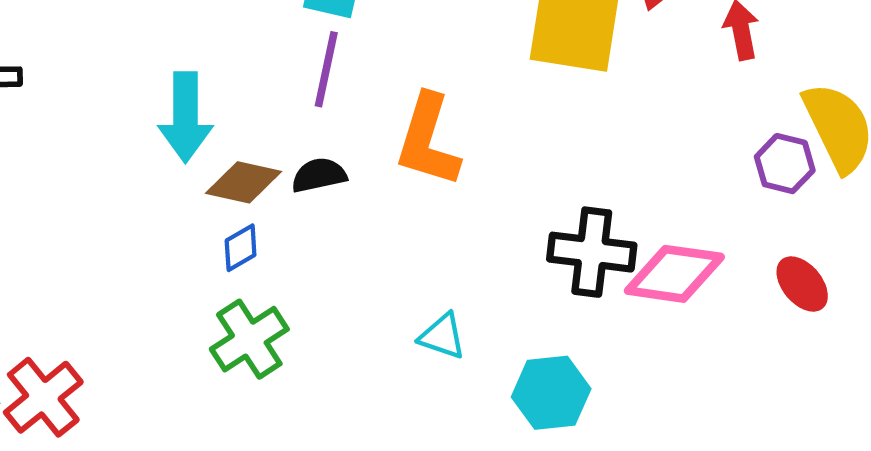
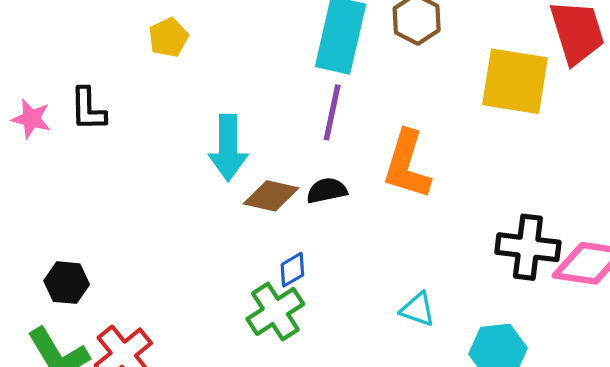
blue diamond: (241, 248) -> (292, 270), moved

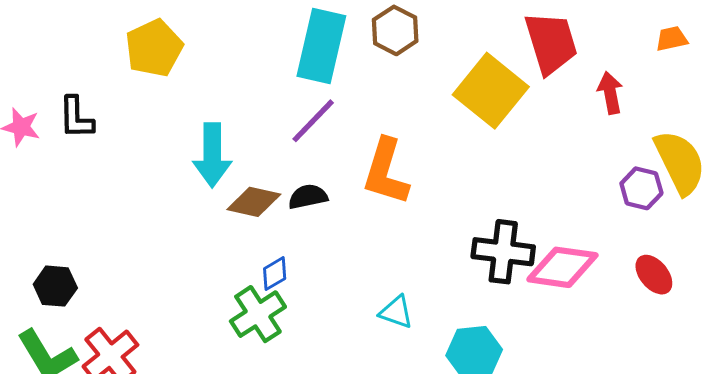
yellow pentagon: (168, 37) -> (154, 48), size x1.5
yellow square: (515, 81) -> (491, 91), turned 30
purple line: (332, 112) -> (313, 121), turned 32

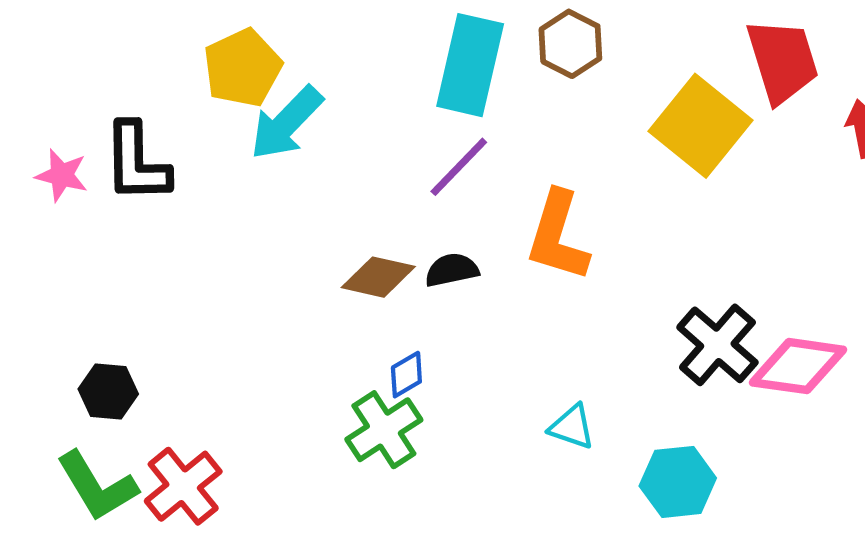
black L-shape: (76, 118) -> (137, 163), size x1.4
cyan arrow: (212, 155) -> (286, 123), moved, turned 44
black cross: (503, 252) -> (717, 345), turned 34

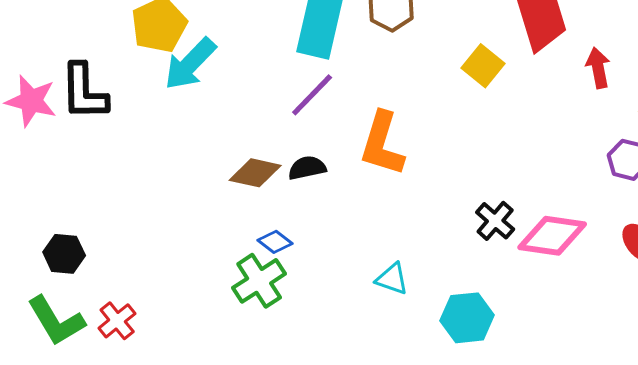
yellow square: (700, 126) -> (483, 66), size x0.6
pink star: (62, 175) -> (31, 101), size x1.4
black cross: (717, 345) -> (495, 221), size x0.7
blue diamond: (406, 375) -> (275, 242), turned 68
red cross: (183, 486) -> (117, 321), size x0.7

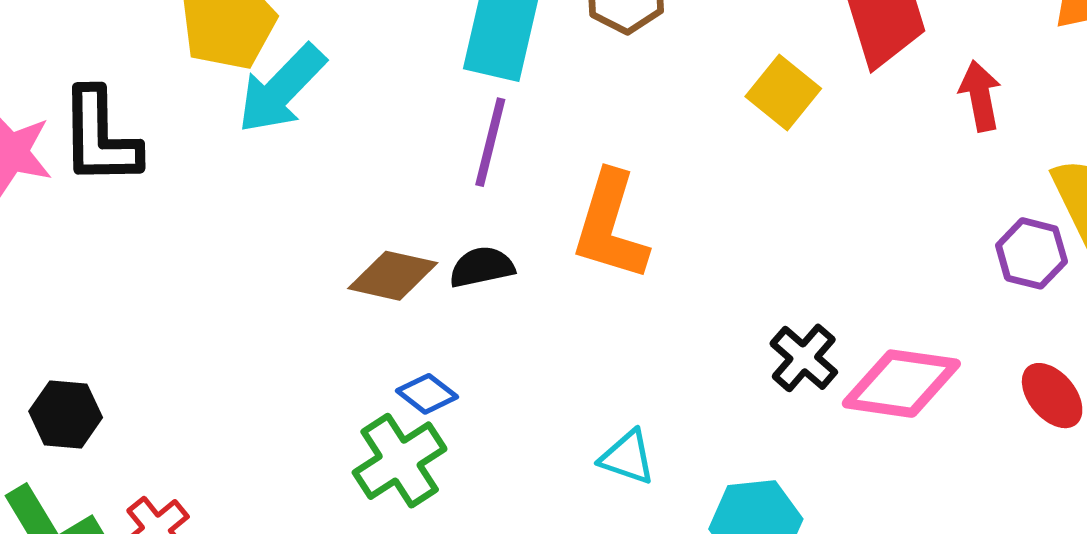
purple line: (312, 95) -> (490, 142), turned -30

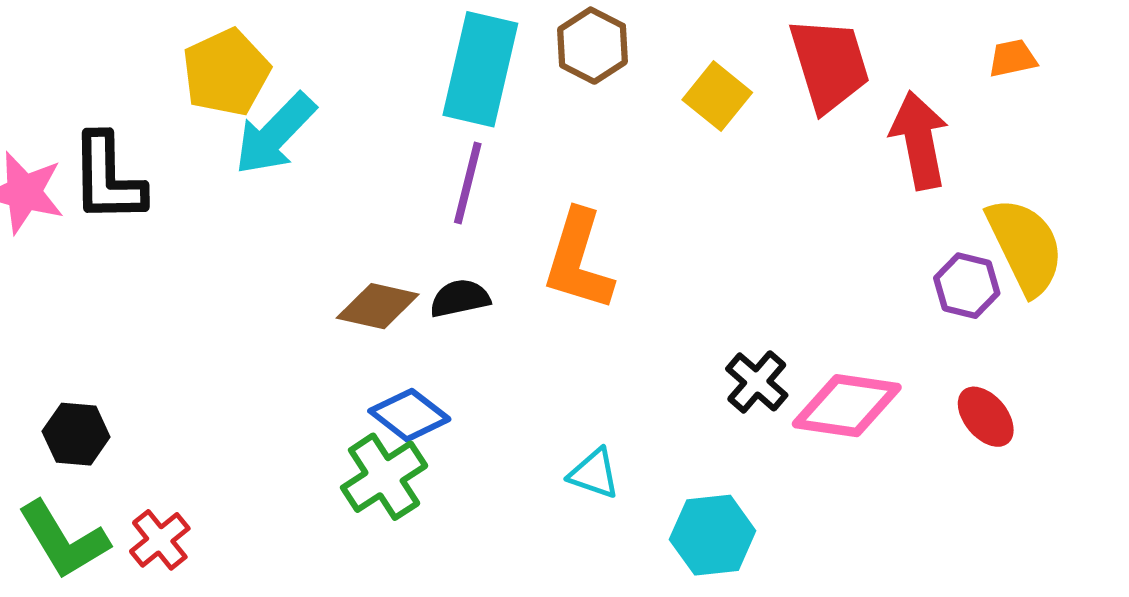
yellow square: (783, 92) -> (717, 96), moved
red arrow: (980, 96) -> (919, 140), size x1.5
blue diamond: (427, 394) -> (409, 415), size x1.4

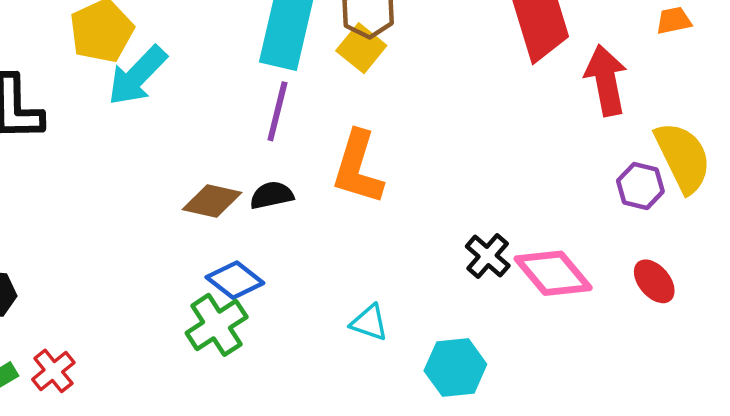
yellow square: (717, 96) -> (361, 48), moved
pink diamond: (847, 406) -> (553, 273), turned 42

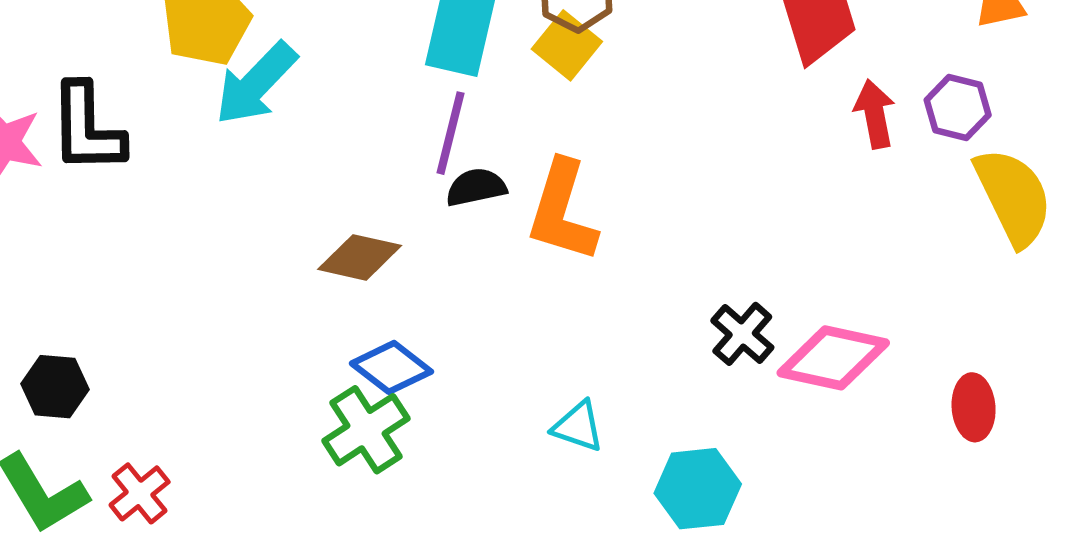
red arrow: (606, 80) -> (875, 114), moved, size x0.7
purple hexagon: (640, 186) -> (958, 108), moved
black semicircle: (272, 195) -> (476, 187), moved
pink diamond: (553, 273) -> (833, 358), turned -38
red ellipse: (654, 281) -> (974, 407), moved, turned 36

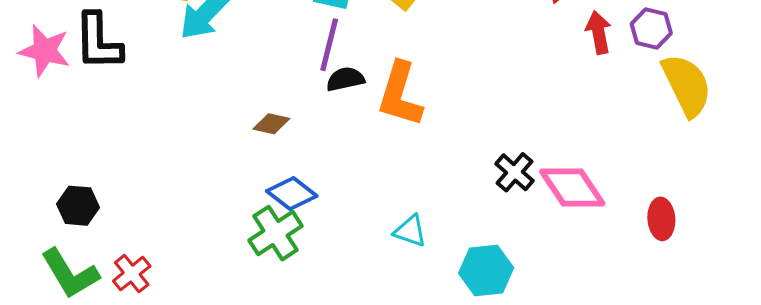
brown diamond: (360, 257) -> (271, 124), size x0.7
pink diamond: (833, 358) -> (572, 187), turned 44

